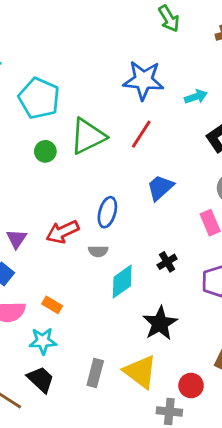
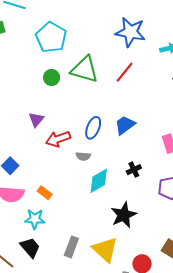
green triangle: (88, 136) -> (84, 69), turned 36
blue trapezoid: (160, 188) -> (125, 125), moved
purple triangle: (17, 239) -> (36, 120), moved

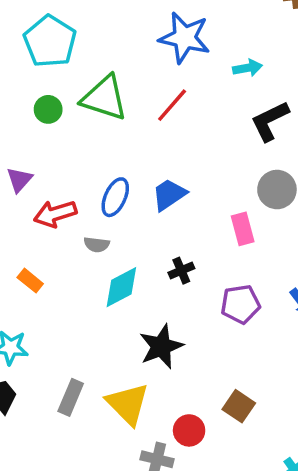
orange rectangle: (45, 193) -> (30, 281), moved

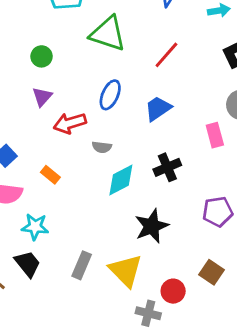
red line: (172, 105) -> (166, 55), moved
green circle: (48, 109) -> (42, 56), moved
blue ellipse: (115, 197) -> (110, 95), moved
black cross: (181, 271) -> (167, 167), size x1.4
purple pentagon: (240, 304) -> (218, 212), moved

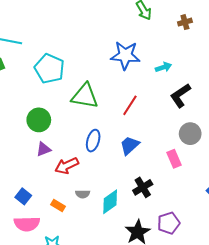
green circle: (42, 56) -> (39, 120), size x1.5
purple triangle: (42, 97) -> (44, 149), turned 35
gray semicircle: (102, 147) -> (83, 194), moved
purple pentagon: (218, 212) -> (169, 223), moved

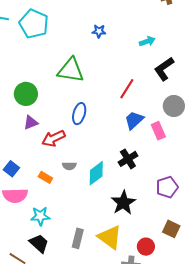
blue star: (125, 55) -> (99, 31), moved, size x0.5
cyan pentagon: (49, 69) -> (34, 24), moved
red line: (130, 105) -> (127, 89), moved
blue trapezoid: (130, 145) -> (134, 120), moved
purple pentagon: (169, 223) -> (167, 187), moved

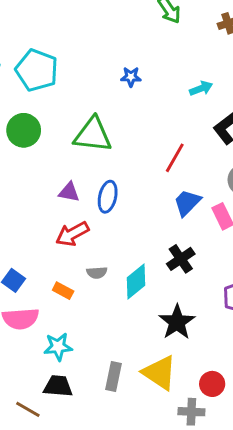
green circle: (26, 94) -> (24, 130), moved
purple triangle: (31, 123) -> (69, 192), moved, turned 35
black trapezoid: (39, 243) -> (58, 386), turned -35

